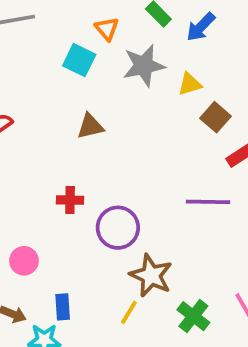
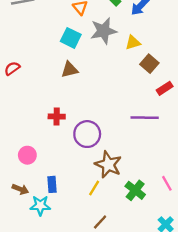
cyan square: (79, 60) -> (71, 38), moved

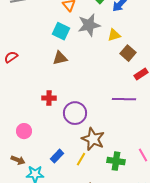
blue rectangle: (52, 184) -> (57, 156), moved, turned 48
green cross: (135, 190) -> (116, 161), turned -30

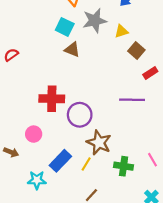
brown triangle: (60, 58) -> (72, 49), moved, turned 35
red cross: (49, 98) -> (52, 99), size x1.6
pink circle: (24, 131) -> (34, 134), moved
blue rectangle: (57, 156) -> (60, 161), size x1.5
brown arrow: (18, 160) -> (11, 152), moved

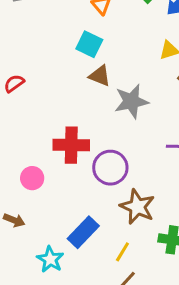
gray star: (95, 21) -> (131, 101), moved
pink circle: (34, 134) -> (32, 178), moved
yellow line: (86, 164) -> (122, 252), moved
cyan star: (37, 180) -> (50, 259), turned 30

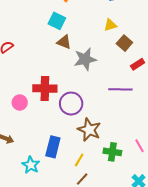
pink circle: (32, 178) -> (20, 103), moved
blue rectangle: (83, 232) -> (53, 147), turned -30

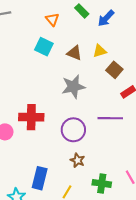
brown triangle: (64, 42) -> (74, 53), moved
purple circle: (71, 104) -> (73, 130), moved
brown star: (89, 130) -> (78, 160), size x0.6

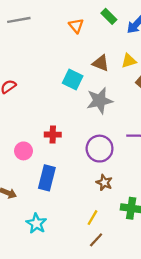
cyan square: (44, 47) -> (73, 80), moved
red cross: (31, 117) -> (53, 135), size x0.6
blue rectangle: (40, 178) -> (47, 178), moved

